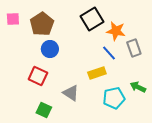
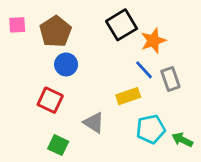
orange star: (116, 31) -> (153, 41), turned -30
gray rectangle: (134, 48) -> (170, 79), moved
green arrow: (138, 87) -> (182, 140), moved

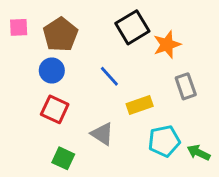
blue circle: (66, 64) -> (52, 71), moved
blue line: (144, 70) -> (109, 76), moved

